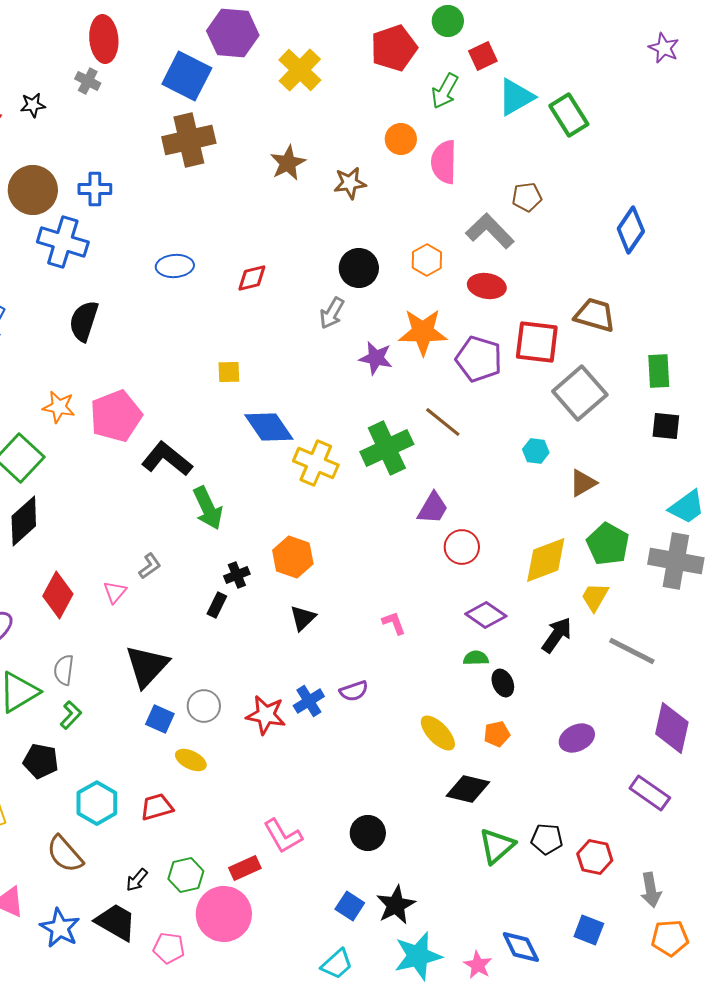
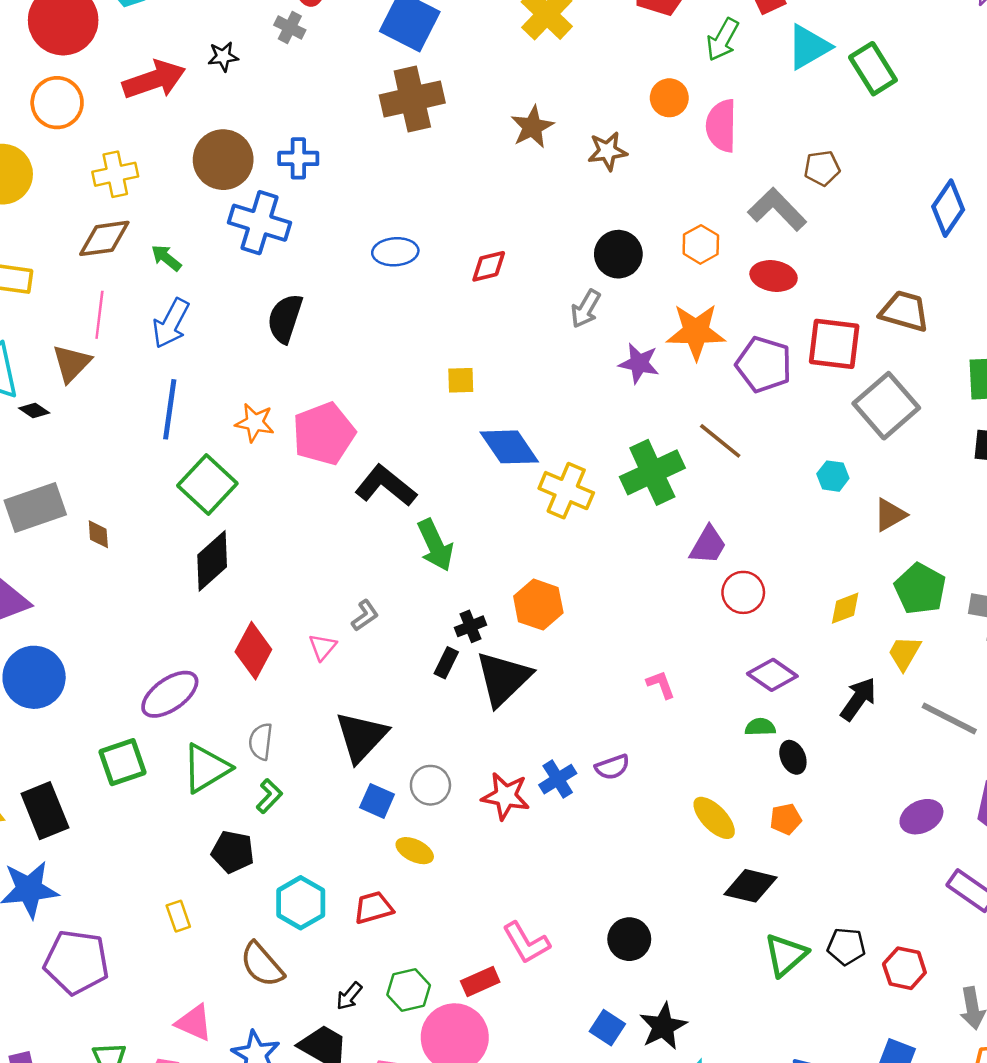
yellow diamond: (546, 560) -> (845, 608), size x0.6
black triangle: (303, 618) -> (503, 678), moved, size x1.8
purple ellipse: (577, 738) -> (921, 817), moved

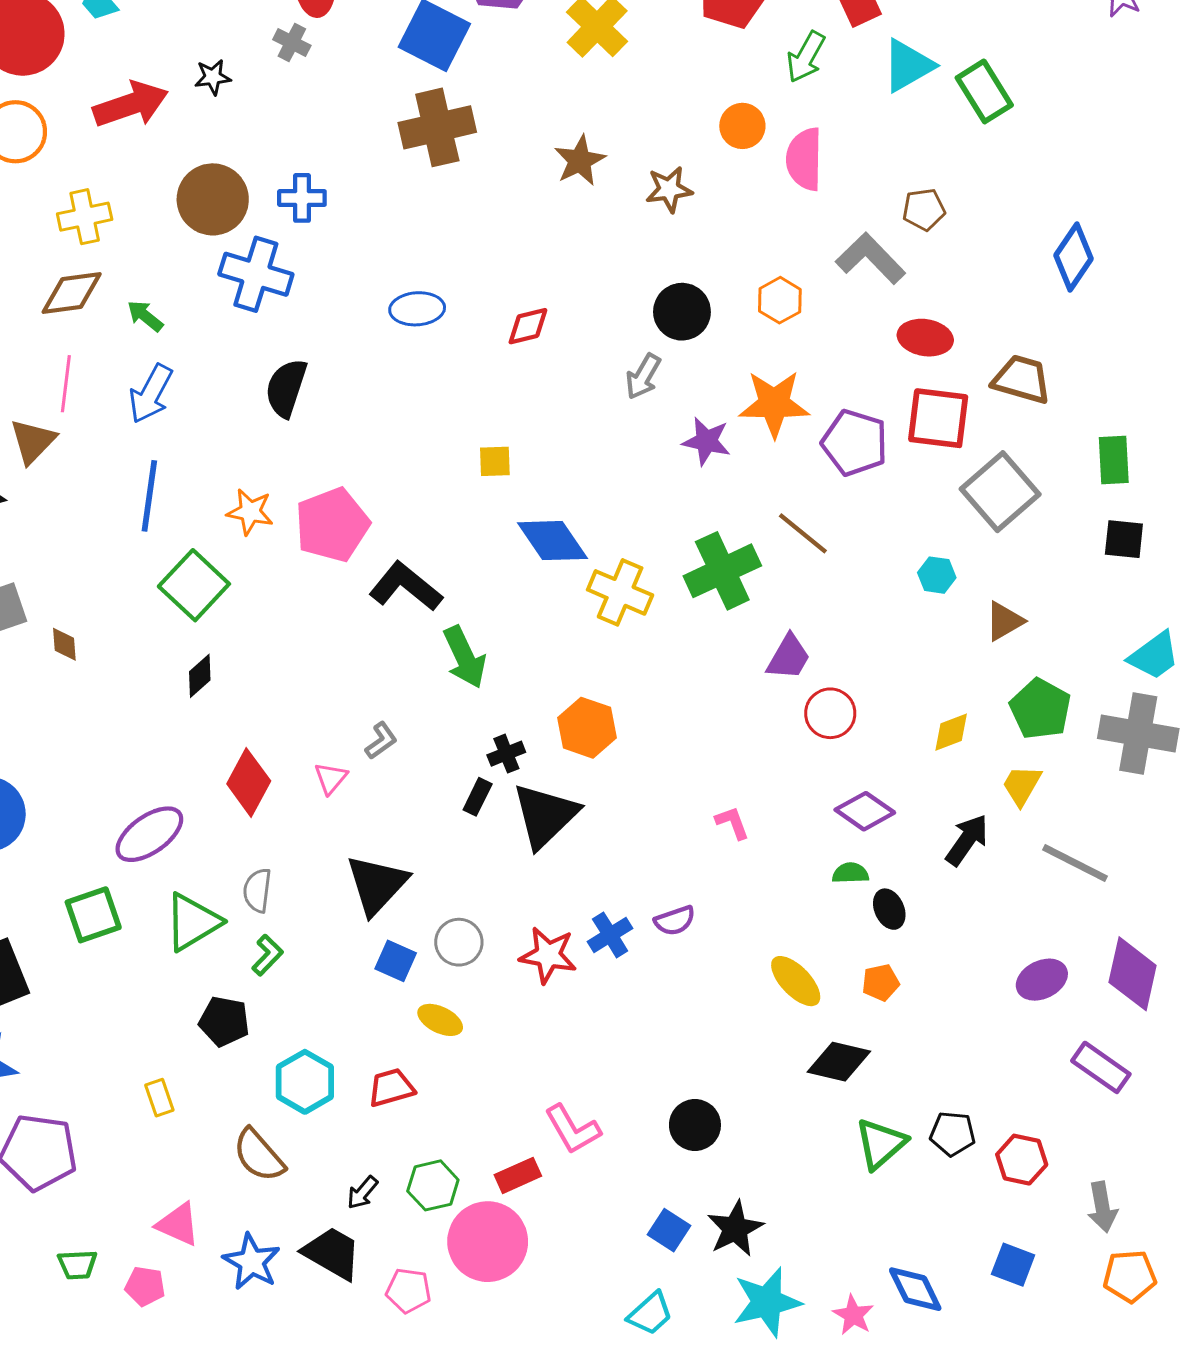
red ellipse: (774, 276) -> (925, 338), moved
black diamond: (212, 561) -> (200, 676), size x0.6

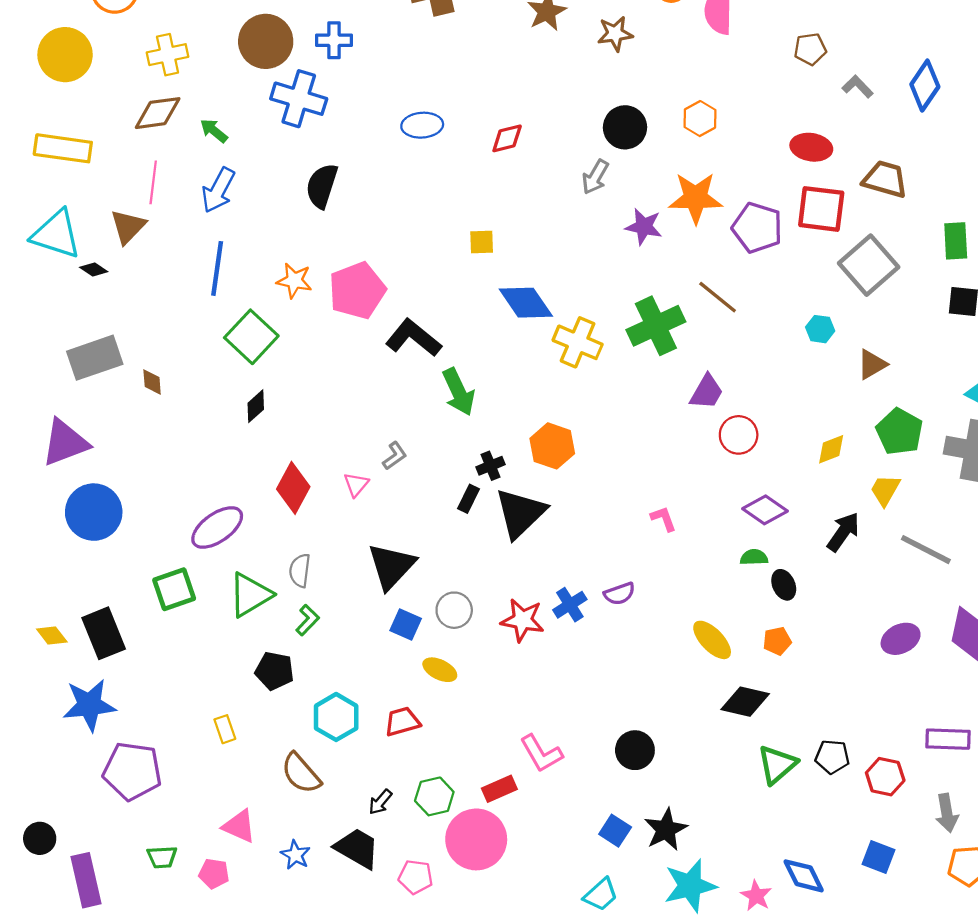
gray L-shape: (871, 258) -> (858, 87), moved, size x0.6
purple rectangle: (1101, 1067) -> (948, 739), moved, turned -33
blue star: (252, 1262) -> (295, 855), size x0.7

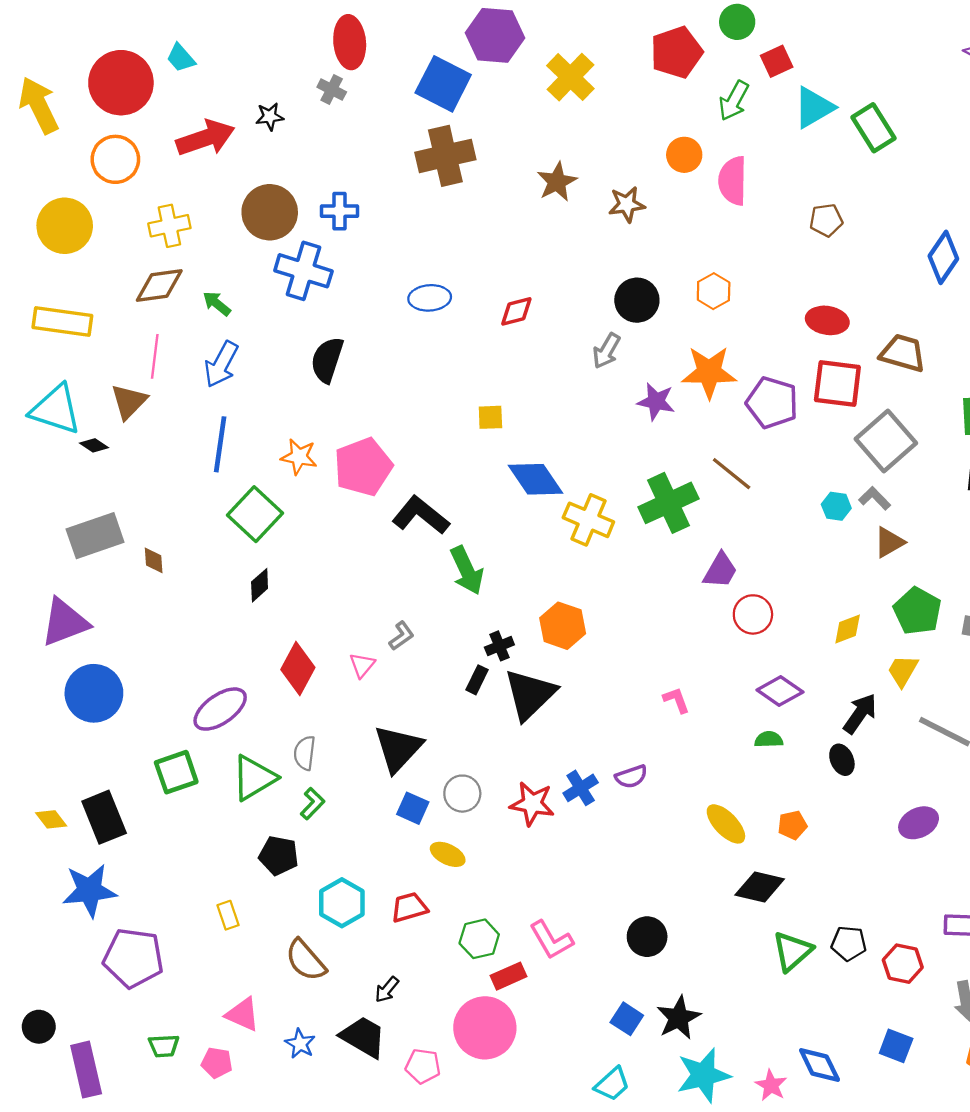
gray L-shape: (858, 87) -> (875, 498), moved
black ellipse: (784, 585) -> (842, 760), moved
green hexagon: (434, 796) -> (479, 939), moved

